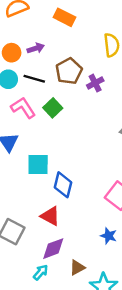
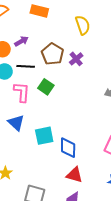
pink L-shape: (23, 108) -> (22, 92), turned 50
red triangle: (50, 216) -> (74, 175), moved

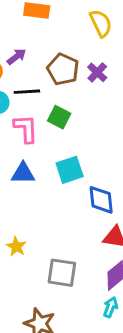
blue triangle: (16, 123) -> (23, 173), turned -36
cyan square: (44, 136) -> (70, 170), moved

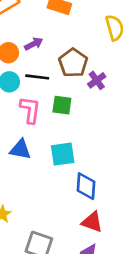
purple cross: (97, 72) -> (97, 80), moved
green square: (59, 117) -> (62, 105), turned -30

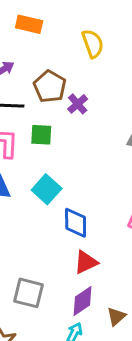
cyan square: (63, 154) -> (47, 189), turned -35
red triangle: (92, 222) -> (86, 262), turned -40

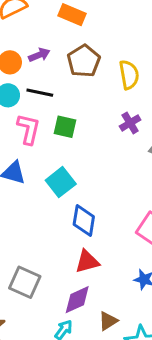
yellow semicircle: (93, 44) -> (129, 75), moved
brown pentagon: (50, 87) -> (84, 61), moved
purple cross: (78, 104) -> (130, 123), moved

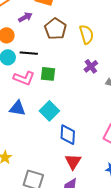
purple arrow: (39, 55) -> (25, 17), moved
pink L-shape: (29, 129) -> (24, 78), turned 105
red triangle: (87, 262) -> (73, 162), turned -36

